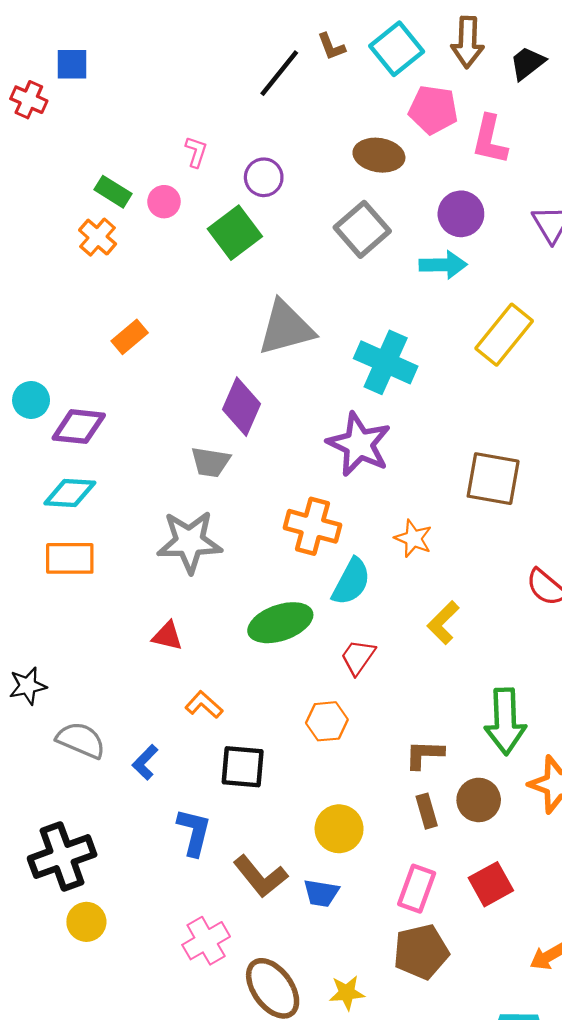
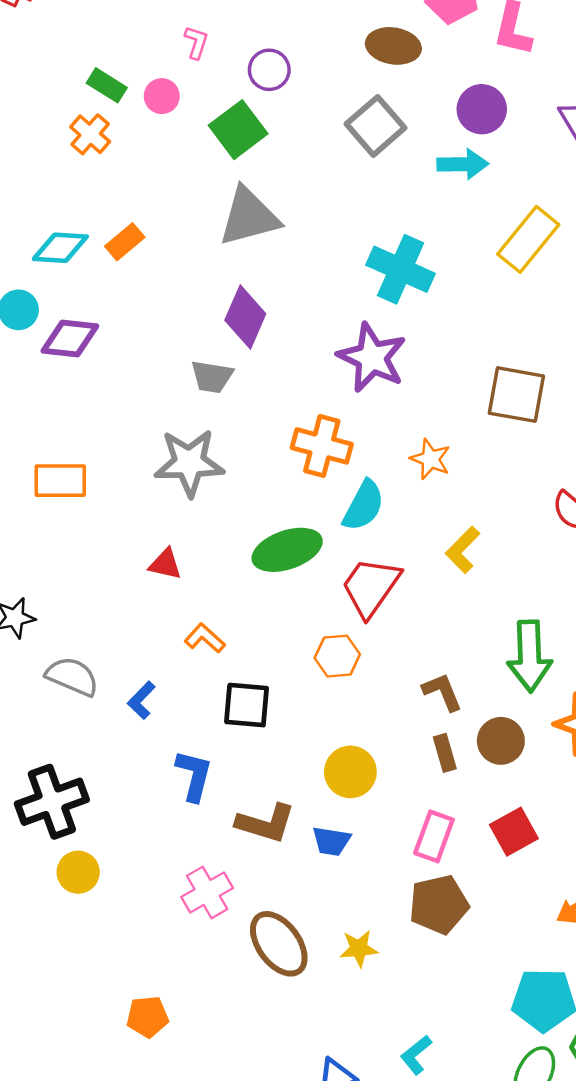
gray triangle: (286, 328) -> (249, 217), moved
cyan diamond: (70, 493) -> (60, 248), moved
red trapezoid: (358, 657) -> (371, 587), size x1.6
brown L-shape: (424, 755) -> (442, 692), turned 66
brown L-shape: (260, 876) -> (266, 823), turned -34

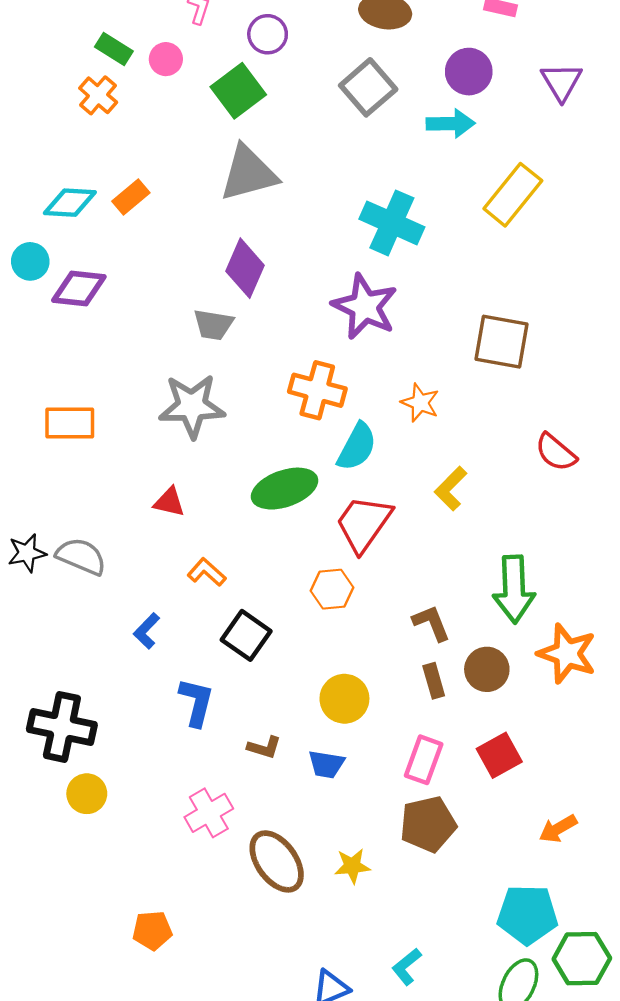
gray semicircle: (72, 676) -> (81, 556), moved
black square: (247, 705) -> (246, 635), turned 30
black cross: (52, 802) -> (62, 727), turned 32
brown L-shape: (266, 823) -> (264, 747), size x0.6

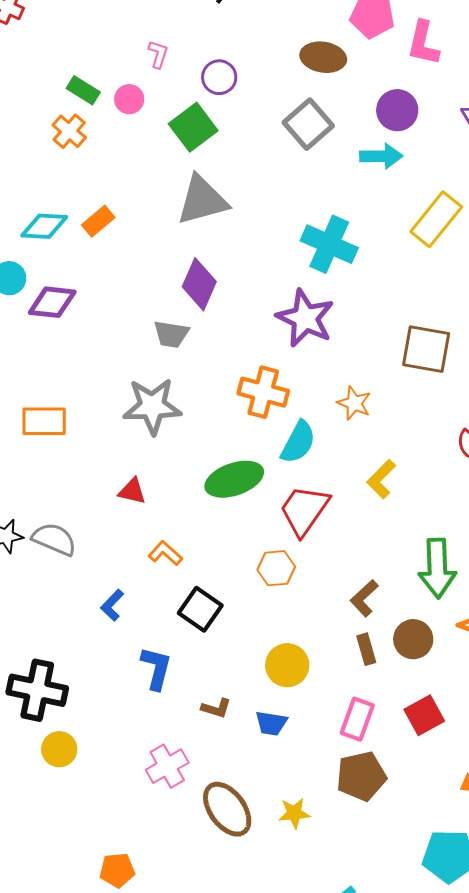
brown L-shape: (431, 623) -> (364, 598), turned -111

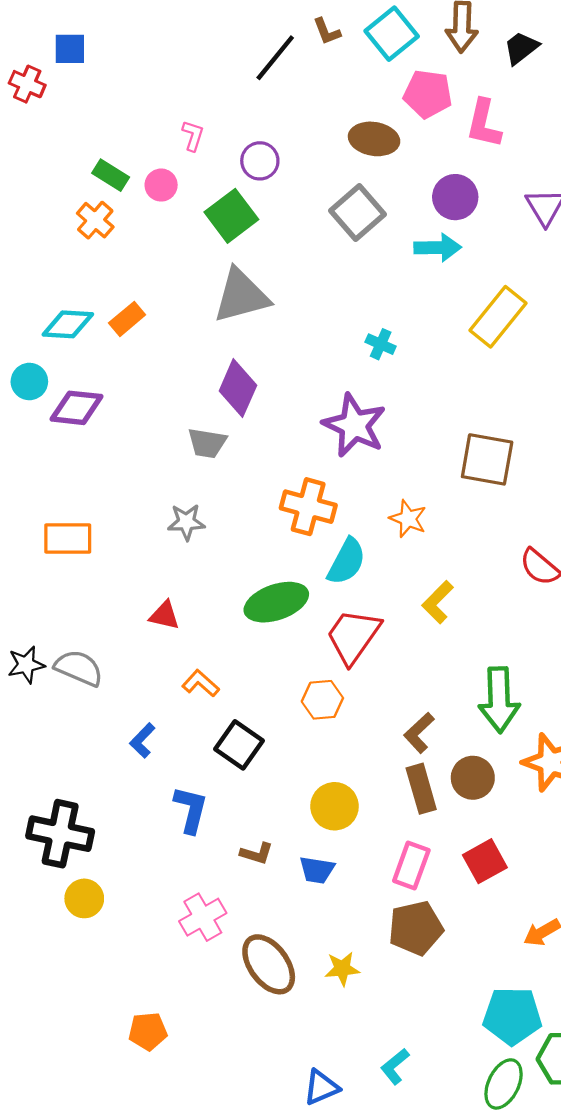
cyan cross: (329, 244) -> (381, 344), size x0.5
gray star: (152, 406) -> (186, 522), size x0.6
brown rectangle: (366, 649) -> (421, 789), size x1.4

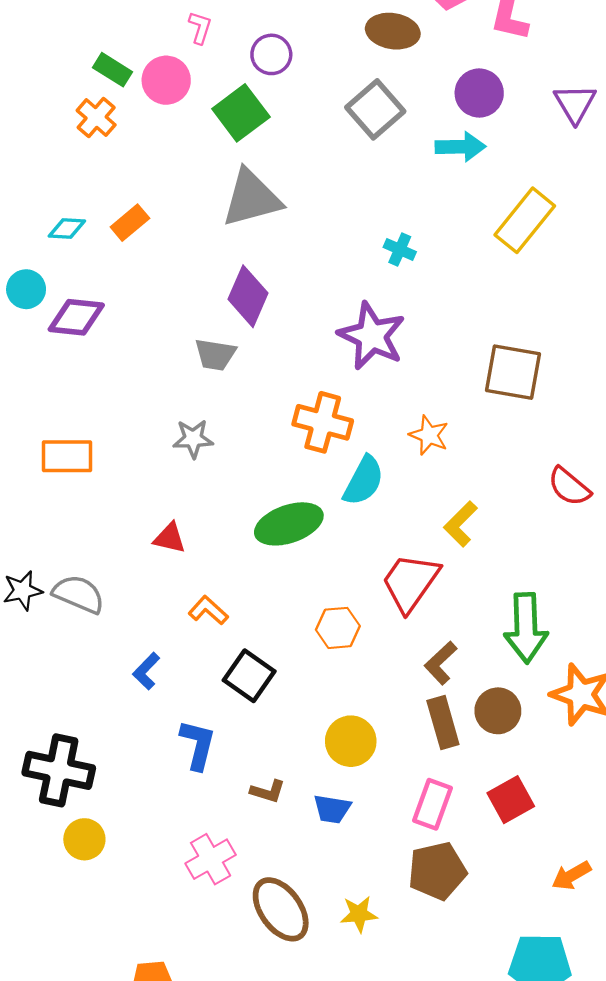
pink circle: (161, 185) -> (166, 80), size x1.4
cyan diamond: (68, 324) -> (67, 228), size x0.7
red trapezoid: (353, 636) -> (410, 582), moved

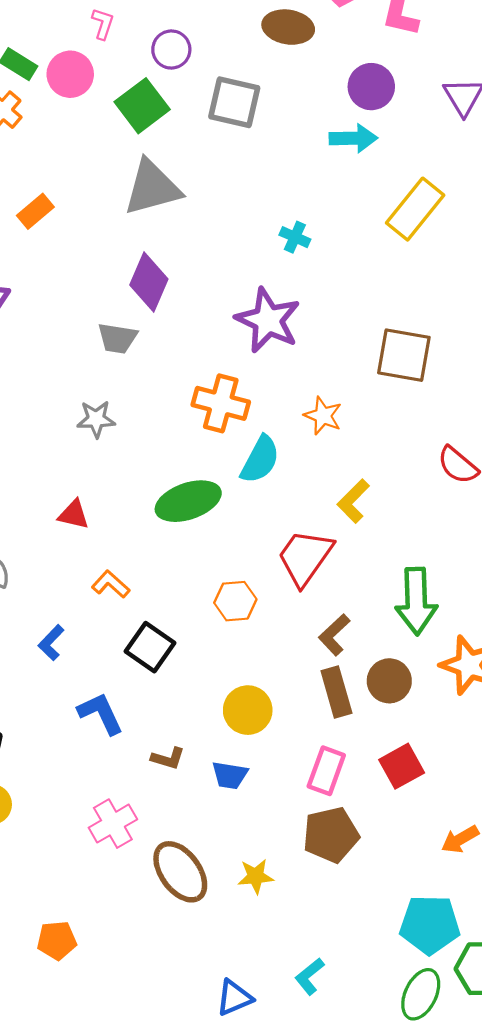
gray square: (375, 109) -> (234, 102), moved, turned -36
blue L-shape: (198, 745) -> (101, 713), turned -39

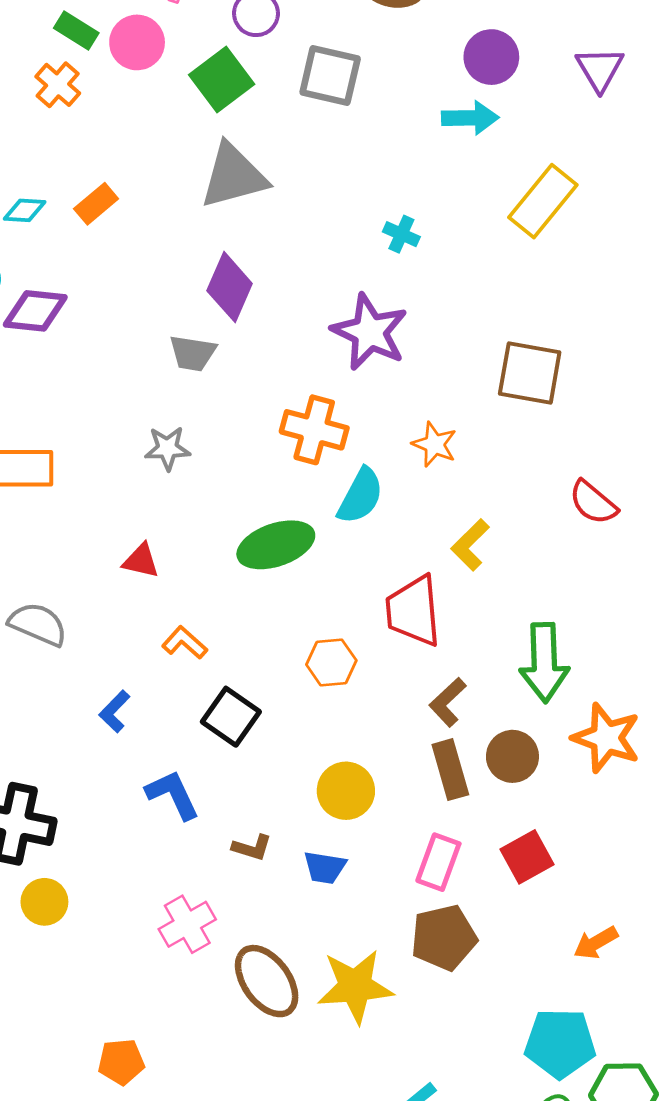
red trapezoid: (305, 557) -> (413, 611), turned -40
yellow star: (256, 876) -> (355, 986), size x1.8

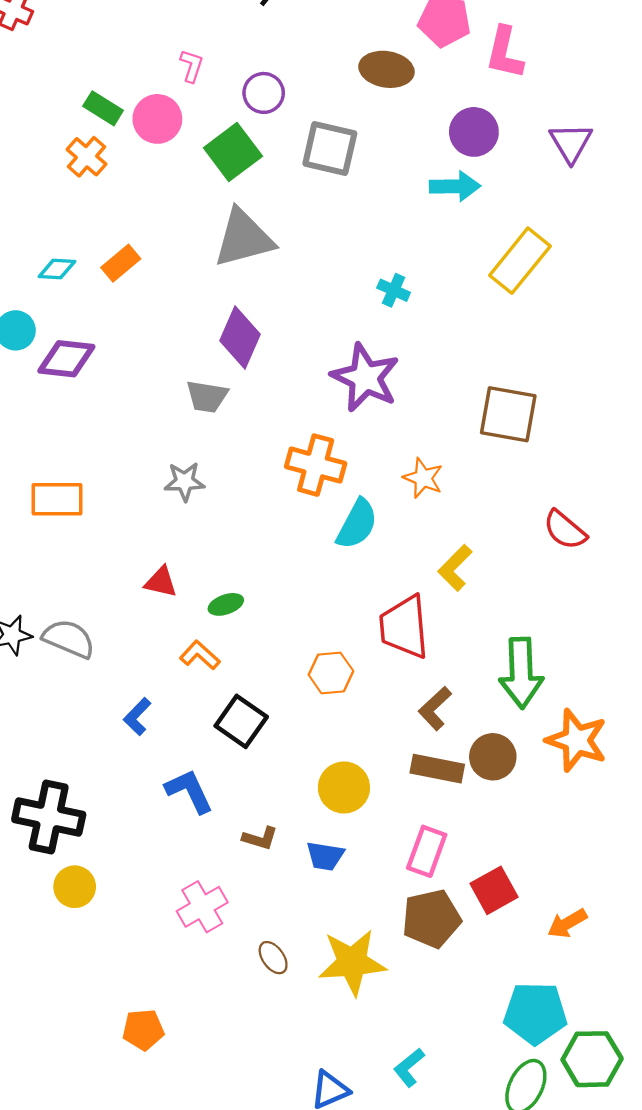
green ellipse: (276, 545) -> (226, 604), moved, size x0.5
brown rectangle: (450, 770) -> (437, 769), turned -63
red square: (527, 857) -> (494, 890), moved
brown ellipse: (267, 981) -> (273, 958), size x0.5

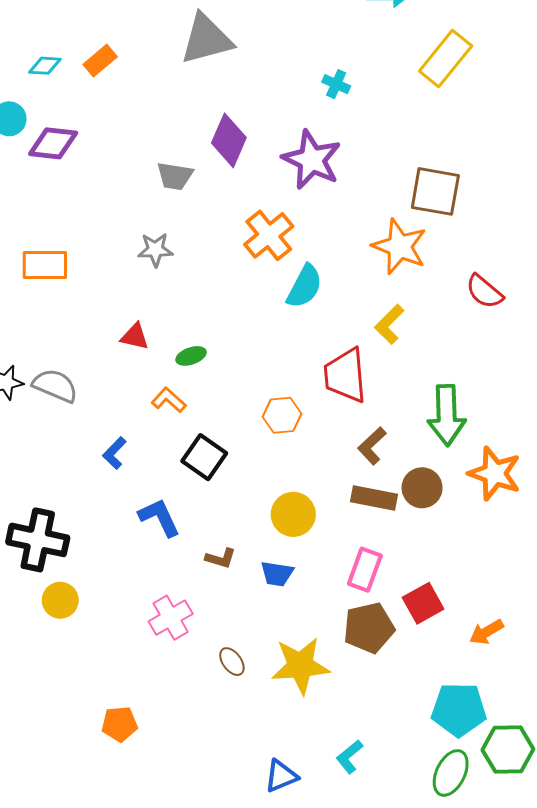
purple diamond: (240, 337) -> (229, 140), moved
orange cross: (316, 465) -> (269, 235), turned 36
orange star: (423, 478) -> (400, 247), moved, size x1.6

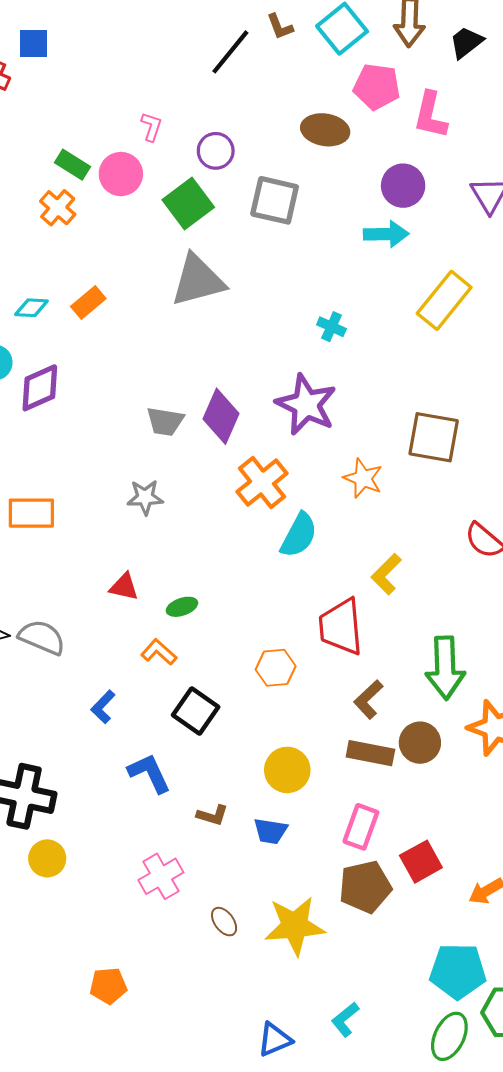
purple diamond: (229, 140) -> (221, 416), moved
purple diamond: (53, 143) -> (40, 388), turned -30
orange star: (400, 247) -> (363, 478), moved, size x0.7

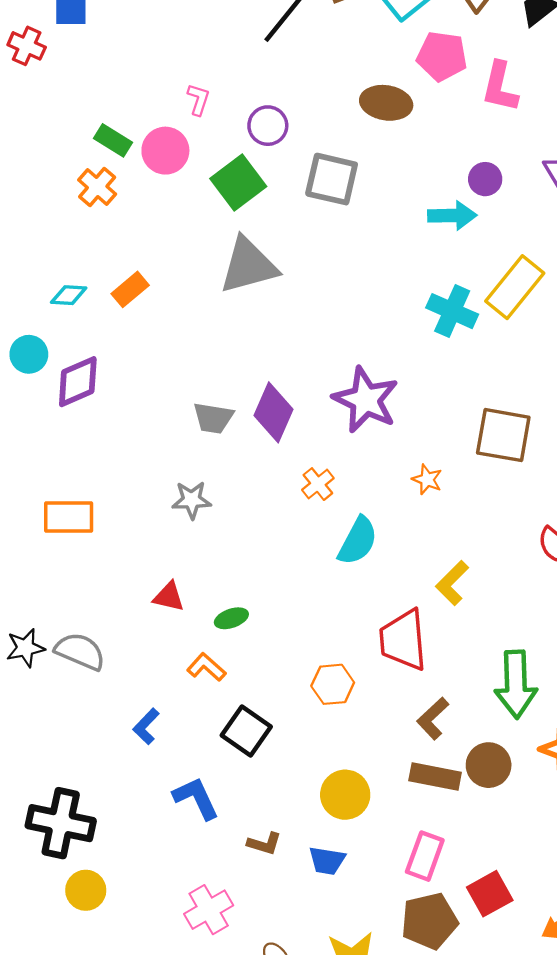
purple circle: (403, 186) -> (485, 179), moved, size x0.7
cyan cross: (331, 327) -> (452, 311), moved, size x1.6
orange star: (363, 478) -> (427, 479), size x0.7
orange cross: (262, 483) -> (318, 484), size x0.6

